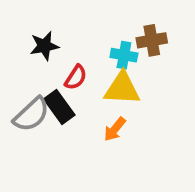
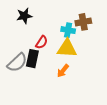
black star: (44, 46) -> (24, 16), moved
black rectangle: (59, 107) -> (32, 59), turned 48

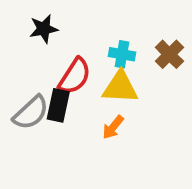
brown cross: (83, 22) -> (169, 54), moved, turned -35
red semicircle: (42, 42) -> (75, 76), size x1.5

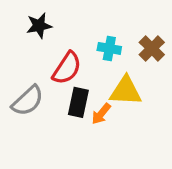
yellow triangle: (120, 87) -> (126, 91), moved
black rectangle: (58, 105) -> (78, 102), moved

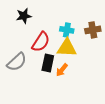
brown cross: (152, 48) -> (93, 30), turned 35
yellow triangle: (126, 91) -> (67, 48), moved

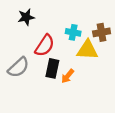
yellow triangle: (67, 48) -> (87, 50), moved

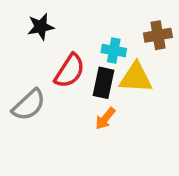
brown cross: (102, 32) -> (158, 35), moved
black rectangle: (52, 68) -> (104, 83), moved

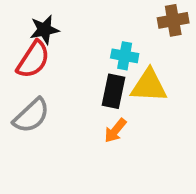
brown cross: (158, 35) -> (173, 20), moved
red semicircle: (70, 71) -> (33, 60), moved

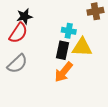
orange arrow: (115, 130) -> (64, 72), size x1.5

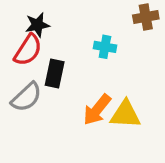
yellow triangle: (82, 47) -> (125, 114), moved
black rectangle: (63, 50) -> (55, 74), moved

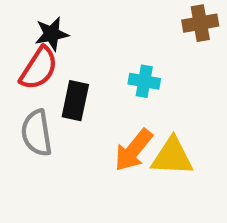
cyan cross: (105, 47) -> (144, 81), moved
gray semicircle: (26, 97) -> (37, 133), turned 124

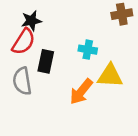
yellow triangle: (172, 157) -> (110, 76), moved

